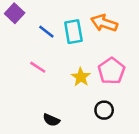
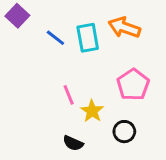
pink line: (38, 67) -> (69, 95), moved, turned 35
yellow star: (81, 77) -> (92, 111), moved
black semicircle: (51, 120) -> (73, 143), moved

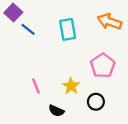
orange arrow: (124, 27) -> (109, 21), moved
blue line: (55, 38) -> (28, 29), moved
pink line: (69, 95) -> (36, 86), moved

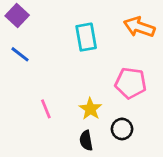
blue line: (28, 29) -> (20, 54), moved
pink pentagon: (103, 66) -> (131, 83), turned -30
black semicircle: (56, 111) -> (86, 140), moved, turned 56

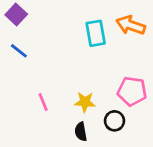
cyan rectangle: (86, 37) -> (96, 33), moved
pink pentagon: (131, 83) -> (132, 91), moved
yellow star: (90, 109) -> (85, 102), turned -30

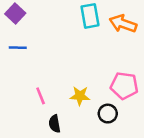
cyan rectangle: (96, 33) -> (90, 16), moved
blue line: (19, 51) -> (18, 48), turned -36
black semicircle: (81, 132) -> (55, 124), moved

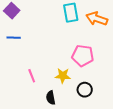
pink pentagon: (124, 86) -> (83, 56), moved
black semicircle: (55, 124) -> (51, 98), moved

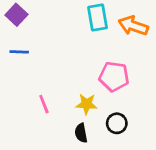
black semicircle: (51, 98) -> (81, 133), moved

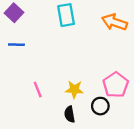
cyan rectangle: (98, 17) -> (66, 15), moved
pink pentagon: (114, 77) -> (116, 85), moved, turned 30

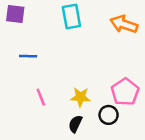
purple square: (14, 13) -> (15, 14), turned -36
blue line: (16, 45) -> (28, 56), moved
black semicircle: (70, 114) -> (75, 124), turned 35

